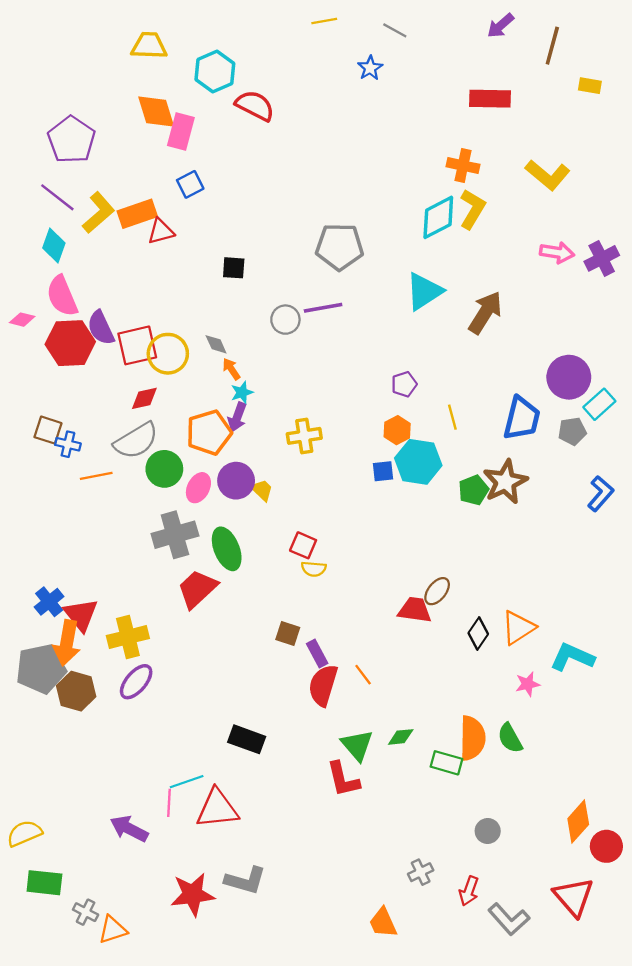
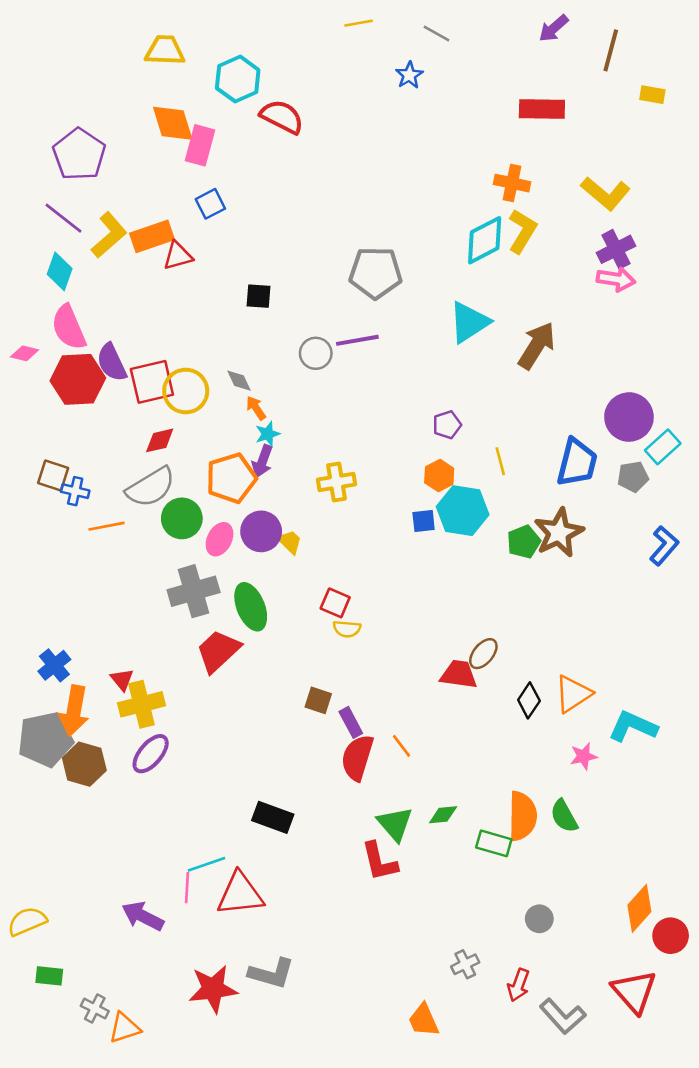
purple cross: (602, 258) -> (616, 249), moved
red triangle: (81, 615) -> (122, 680), moved, size x0.6
green rectangle: (44, 883) -> (49, 976), size x0.7

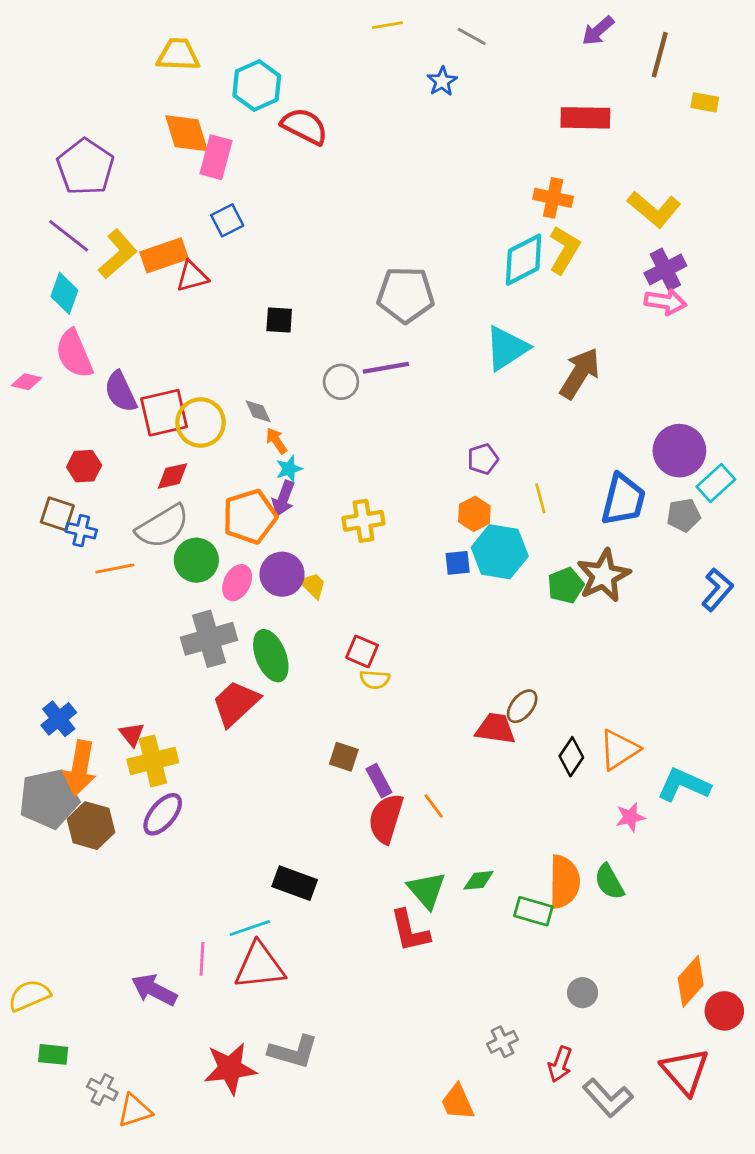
red hexagon: (78, 379) -> (84, 466), moved, size x0.6
cyan line: (207, 864) -> (250, 928), moved

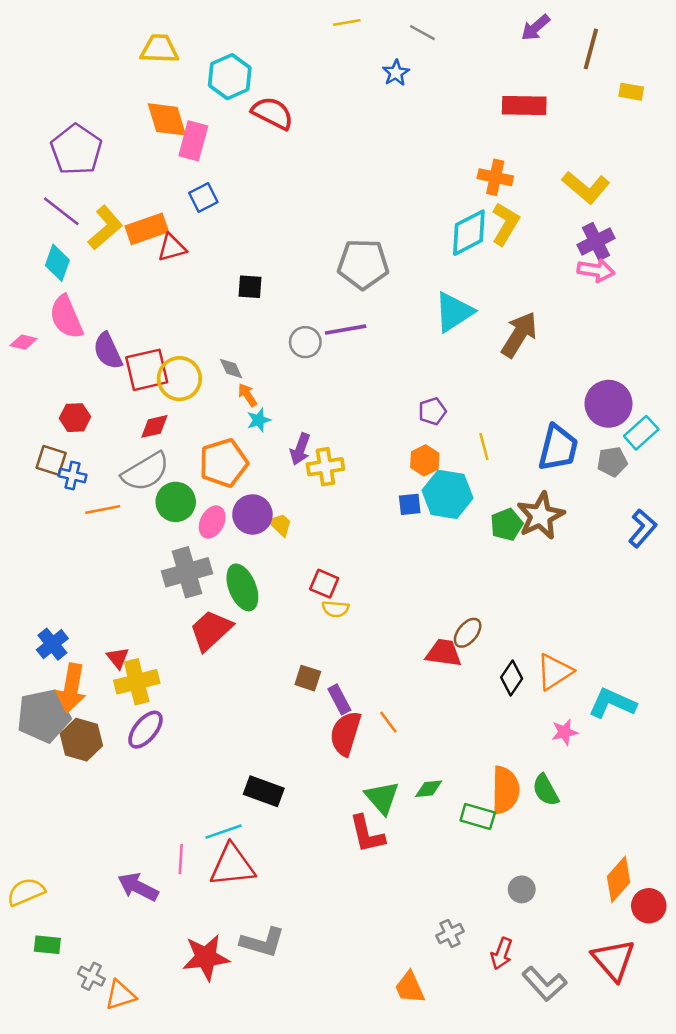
purple arrow: (283, 498) -> (300, 449), moved

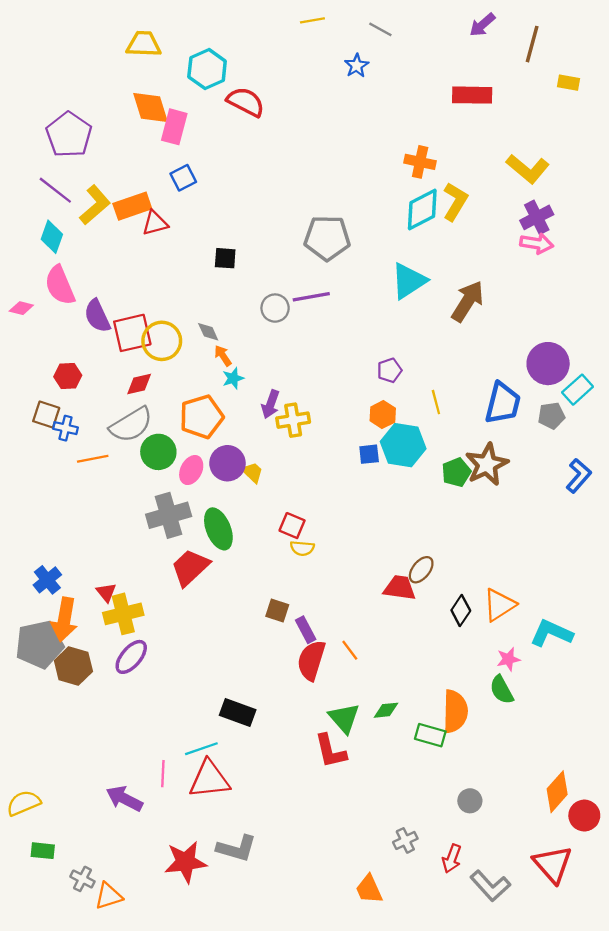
orange cross: (495, 177) -> (420, 162), moved
green semicircle: (546, 790) -> (502, 690), moved

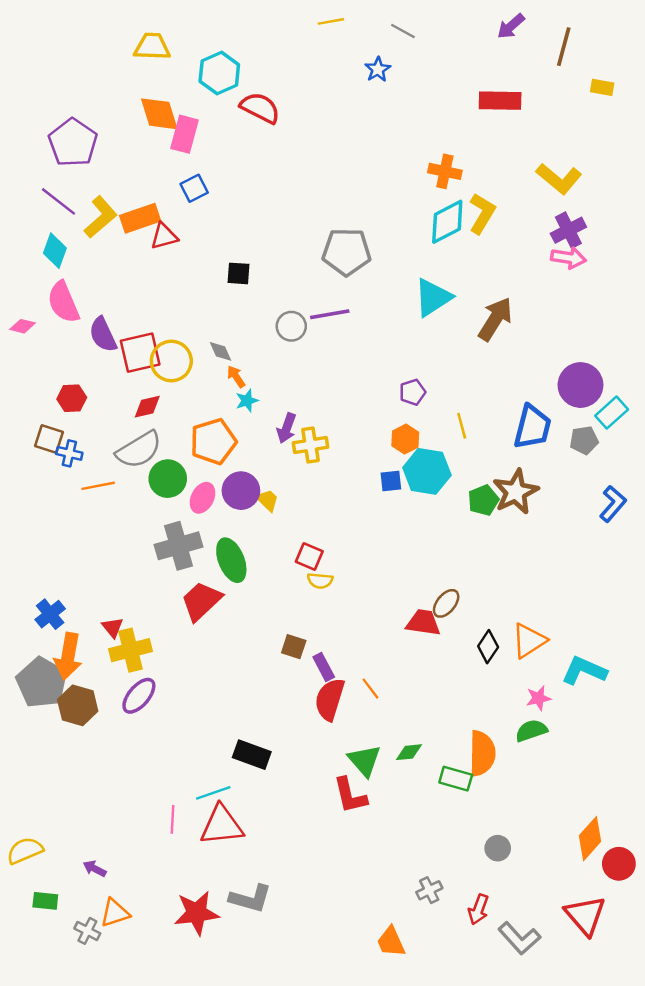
gray pentagon: (39, 644) -> (42, 683), turned -30
green semicircle: (502, 690) -> (531, 731), turned 100
purple arrow: (124, 799) -> (95, 869), moved, size x0.6
orange triangle: (109, 896) -> (115, 913), moved

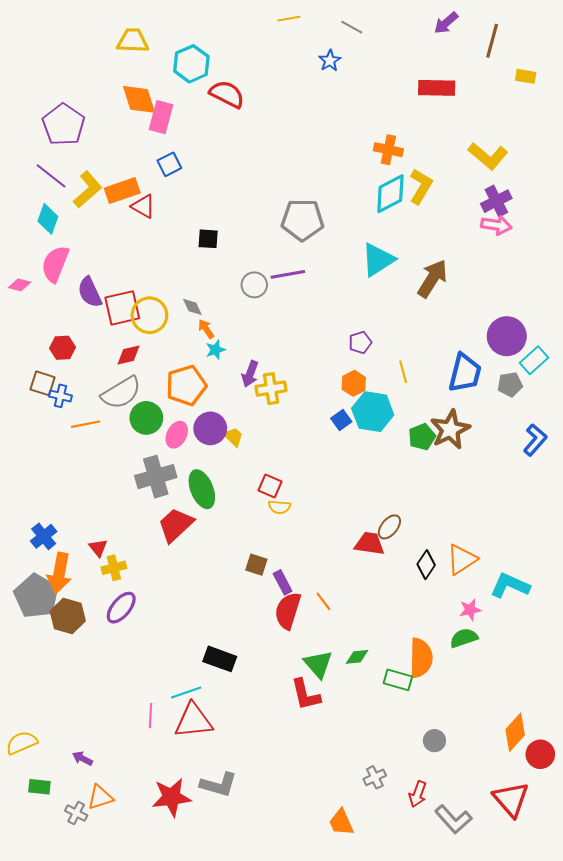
red triangle: (164, 236) -> (143, 206), turned 45
pink semicircle: (63, 302) -> (55, 264), turned 45
blue square: (391, 481) -> (341, 420), turned -30
yellow cross: (131, 650) -> (114, 568), size x0.7

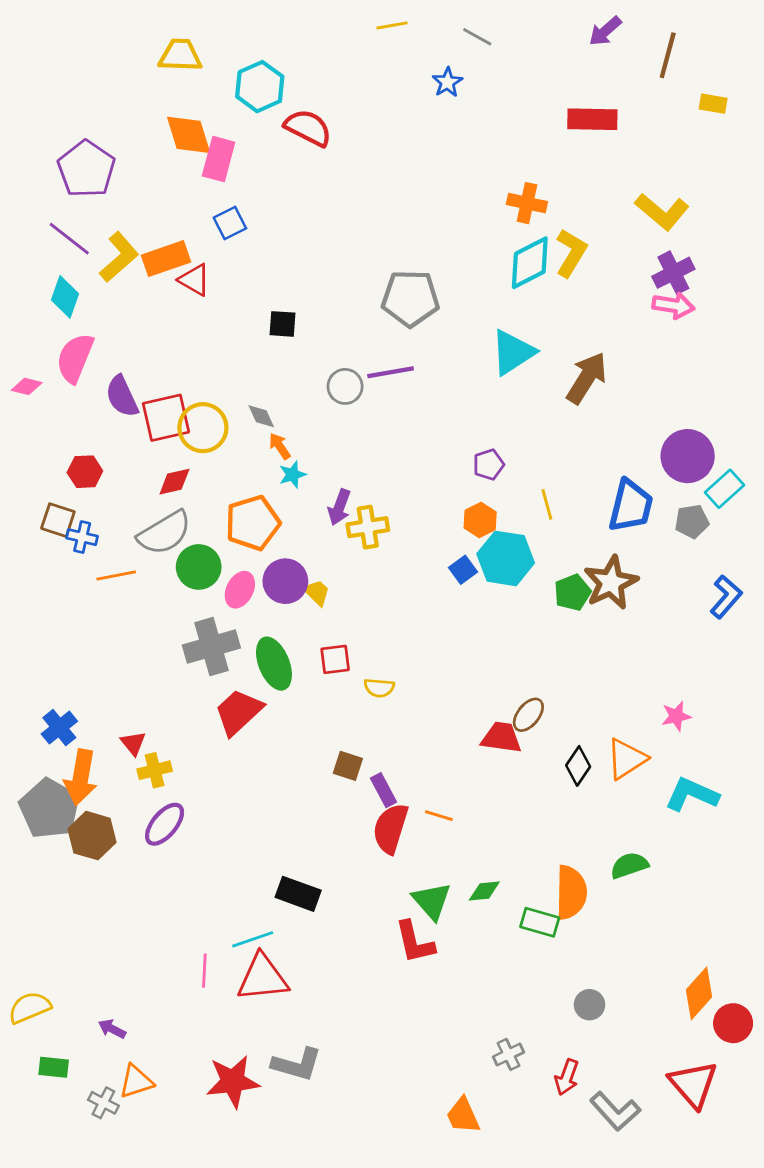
red square: (270, 486) -> (335, 659), moved, turned -30
orange line: (323, 601) -> (439, 816), turned -36
pink star: (470, 610) -> (676, 716), moved

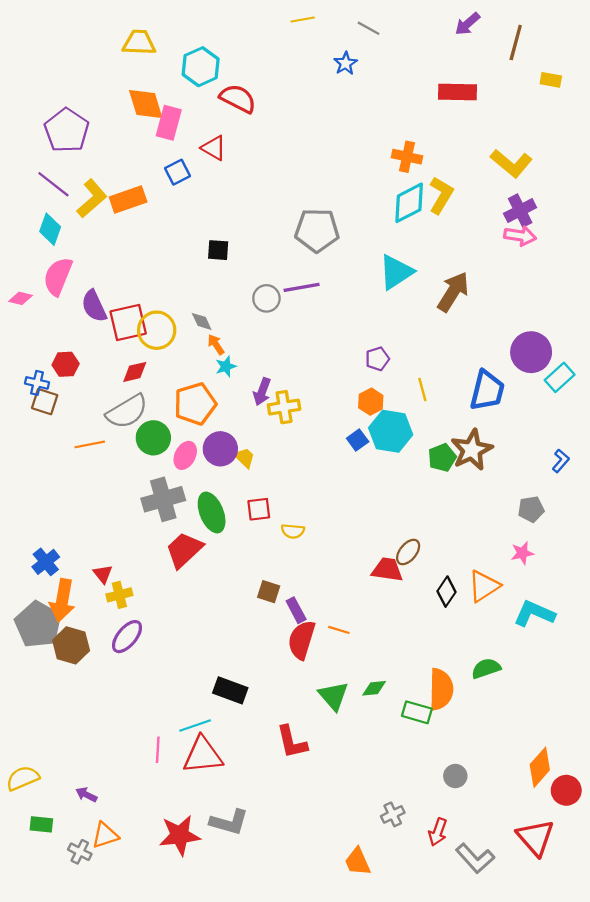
red triangle: (194, 280) -> (214, 148), moved
gray pentagon: (692, 521) -> (531, 509), moved
blue cross: (82, 537) -> (37, 383), moved
blue L-shape: (726, 597) -> (561, 461), size x0.7
red L-shape: (415, 942) -> (292, 742), moved

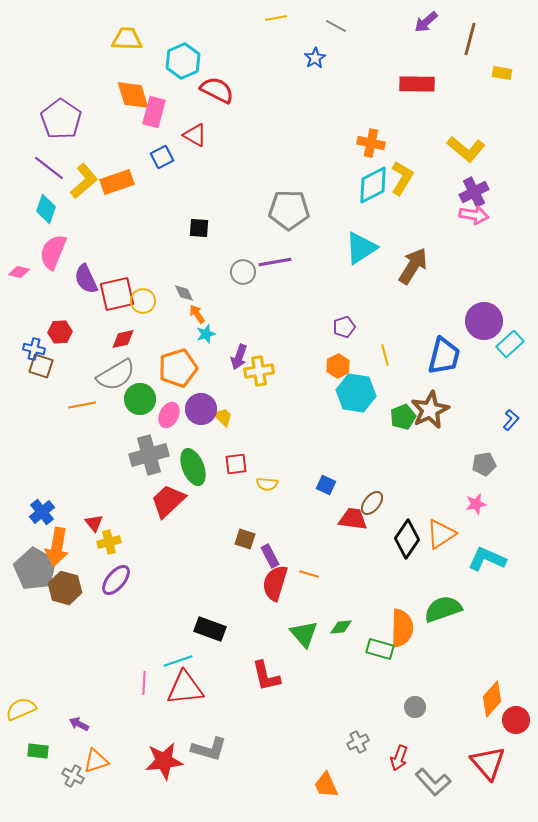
yellow circle: (157, 330) -> (143, 301), size x0.7
blue square: (358, 440) -> (326, 485), moved, turned -30
black diamond: (447, 592) -> (407, 539), size x1.4
green semicircle: (486, 668) -> (443, 609), size x1.4

